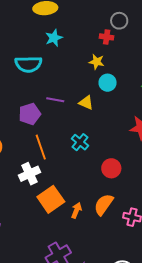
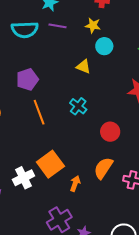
purple line: (55, 100) -> (58, 26), moved
white cross: (29, 174) -> (23, 178), moved
orange arrow: (76, 210) -> (75, 184), moved

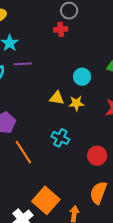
yellow star: (93, 25) -> (76, 103), moved
cyan circle: (104, 46) -> (82, 77), moved

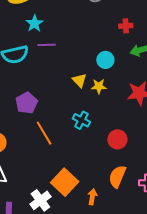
red cross: (61, 29) -> (126, 26), moved
yellow triangle: (57, 98) -> (79, 80), turned 35

